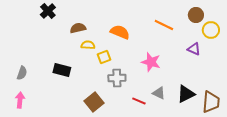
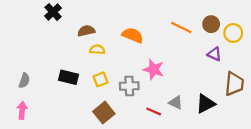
brown circle: (196, 15) -> (211, 24), moved
yellow square: (104, 57) -> (101, 79), moved
pink star: (151, 62) -> (154, 69), moved
brown trapezoid: (211, 102) -> (234, 84), moved

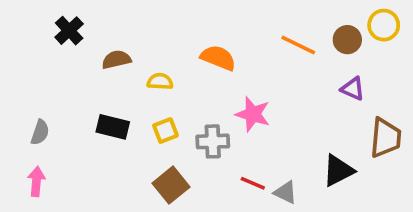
black cross: (53, 12) -> (69, 31), moved
brown semicircle: (86, 31) -> (116, 60), moved
yellow circle: (233, 33) -> (384, 25), moved
gray triangle: (176, 103) -> (285, 192), moved

